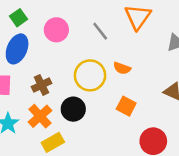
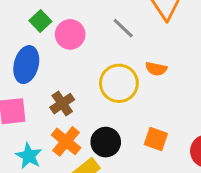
green square: (18, 18) -> (40, 21), moved
orange square: (126, 106) -> (156, 139), moved
black circle: (73, 109) -> (106, 142), moved

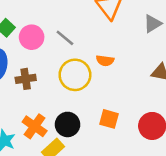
gray line: (123, 28) -> (65, 38), moved
brown cross: (62, 104) -> (26, 79), moved, turned 30

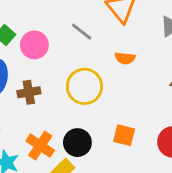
gray line: (65, 38) -> (82, 32), moved
orange semicircle: (105, 61) -> (125, 58), moved

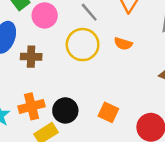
yellow circle: (84, 86) -> (83, 45), moved
orange cross: (40, 146) -> (32, 106), turned 30

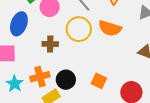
orange semicircle: (123, 44) -> (110, 28), size x1.6
brown cross: (31, 57) -> (50, 44), moved

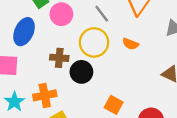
orange semicircle: (110, 28) -> (131, 44), size x0.6
black circle: (66, 80) -> (81, 72), moved

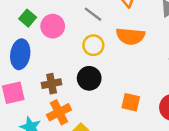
yellow circle: (94, 42) -> (93, 45), size x0.7
orange semicircle: (131, 44) -> (130, 36), size x1.6
brown cross: (59, 58) -> (52, 84), moved

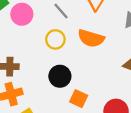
black circle: (89, 78) -> (60, 76), moved

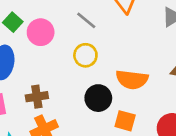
orange semicircle: (91, 38) -> (132, 80), moved

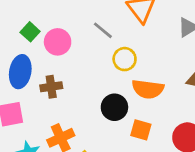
yellow circle: (85, 55) -> (125, 59), moved
brown cross: (37, 97) -> (51, 87), moved

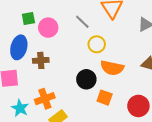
green square: (30, 32) -> (28, 18), turned 32

